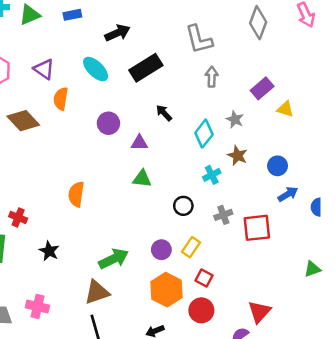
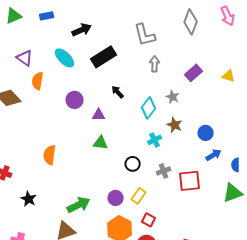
yellow triangle: (285, 109) -> (229, 76), moved
green triangle: (312, 269) -> (233, 193), moved, size x1.5

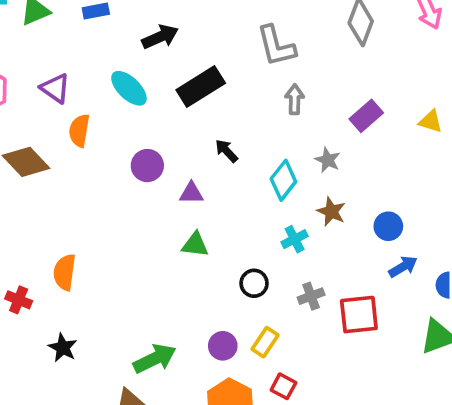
orange semicircle: (50, 155) -> (65, 272), moved

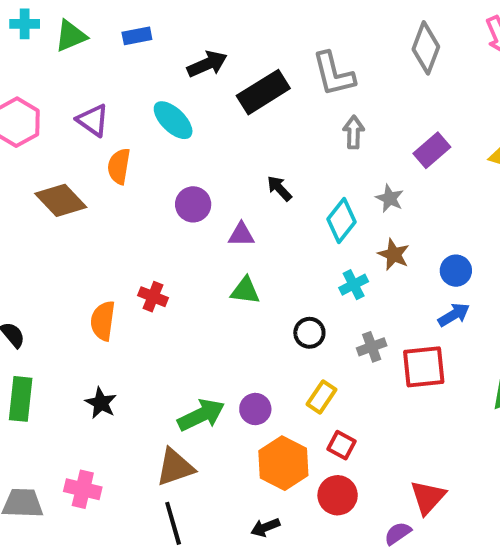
black rectangle: (201, 86) -> (263, 92), moved
blue arrow: (403, 267) -> (454, 315), moved
red cross: (19, 300) -> (153, 297), moved
purple circle: (223, 346) -> (255, 409), moved

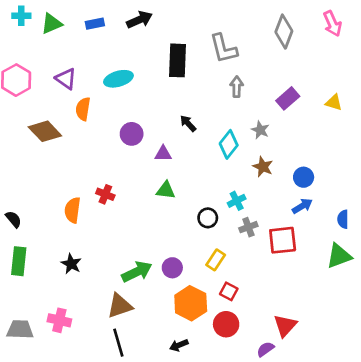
black arrow: (207, 64) -> (139, 20), moved
black rectangle: (263, 92) -> (178, 60), turned -56
cyan ellipse: (173, 120) -> (118, 79), turned -60
cyan cross: (354, 285) -> (237, 201), moved

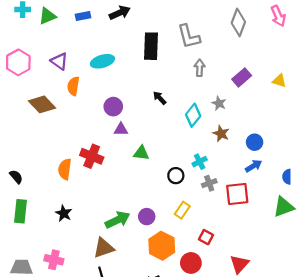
purple triangle: (163, 154) -> (121, 129), moved
red cross: (105, 194) -> (92, 156), size x1.5
red square: (229, 291) -> (206, 237), moved

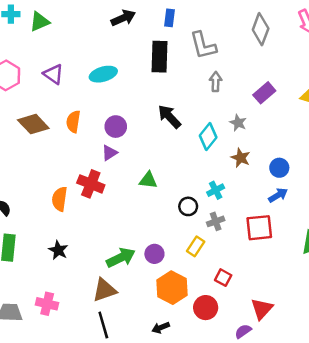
blue rectangle: (83, 16) -> (169, 18), moved, turned -72
orange semicircle: (73, 86) -> (73, 122), moved
black arrow: (160, 98) -> (169, 117), size x1.5
purple triangle: (121, 129) -> (110, 153), moved, turned -32
gray cross: (209, 183) -> (216, 221), moved

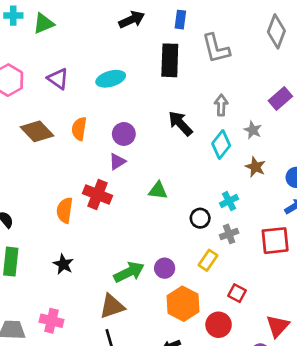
gray arrow: (216, 82) -> (221, 105), moved

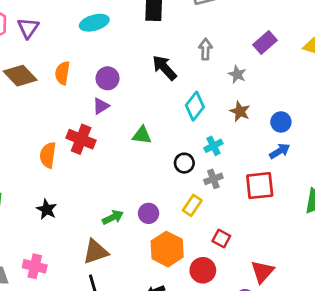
purple triangle: (58, 79) -> (28, 28), moved, turned 30
cyan diamond: (221, 145) -> (195, 106), moved
green arrow: (129, 272) -> (113, 217), size x0.7

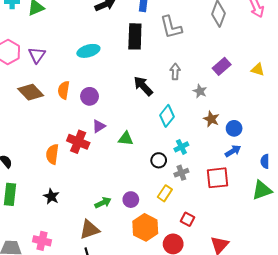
purple circle: (107, 78) -> (89, 96), moved
purple triangle: (101, 106) -> (99, 126), moved
brown star: (240, 111) -> (211, 119), moved

